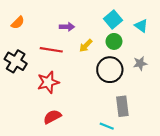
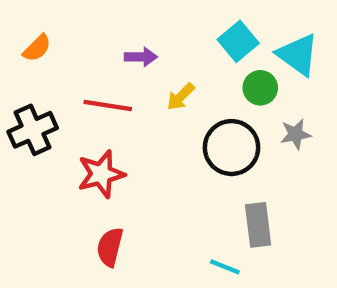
cyan triangle: (141, 26) -> (298, 55), size x1.5
green circle: (114, 41) -> (260, 88), moved
black cross: (16, 61) -> (33, 130), turned 35
red semicircle: (52, 117) -> (110, 247), turned -48

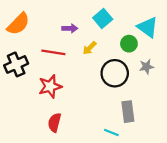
cyan square: (238, 41) -> (103, 18), moved
orange semicircle: (37, 48) -> (18, 24), size x1.6

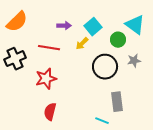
cyan square: (103, 18) -> (93, 27), moved

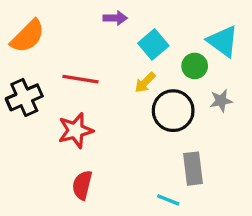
purple arrow: (64, 26) -> (115, 18), moved
yellow arrow: (82, 44) -> (145, 83), moved

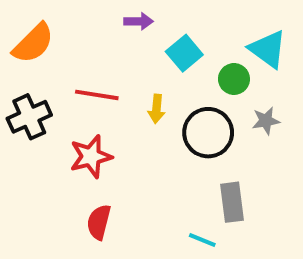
yellow arrow: (145, 83) -> (156, 109), moved, turned -40

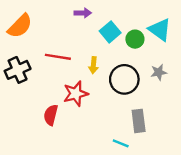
green circle: (234, 79) -> (135, 39), moved
red star: (91, 157) -> (76, 94), moved
red semicircle: (99, 222) -> (51, 115), moved

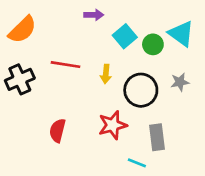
red star: (76, 94) -> (113, 125), moved

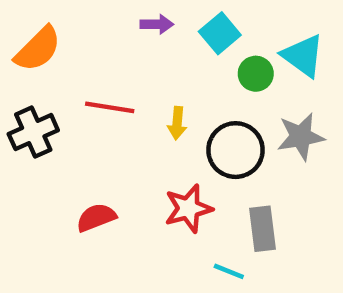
cyan square: (125, 36) -> (220, 33), moved
gray star: (180, 82) -> (301, 137), size x1.5
red semicircle: (57, 130) -> (96, 217), turned 55

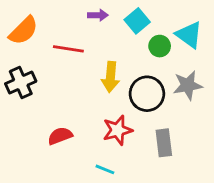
red line: (110, 107) -> (68, 49), moved
yellow arrow: (177, 123) -> (111, 77), size x1.5
cyan line: (229, 271) -> (105, 169), moved

